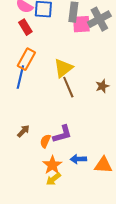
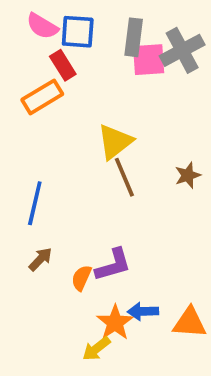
red rectangle: (25, 27) -> (63, 65), moved
orange rectangle: (26, 59) -> (42, 97), moved, turned 30
blue line: (20, 77) -> (35, 203), moved
orange star: (52, 165) -> (115, 323), moved

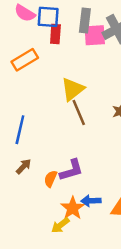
red rectangle: (63, 65) -> (55, 34), moved, turned 36

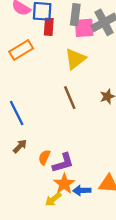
yellow triangle: (73, 89) -> (75, 59), moved
blue line: (20, 130) -> (17, 113), turned -40
purple L-shape: (71, 170) -> (63, 163), moved
blue arrow: (91, 201) -> (82, 190), moved

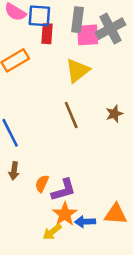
brown arrow: (20, 146) -> (14, 171), turned 144

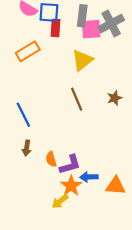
orange semicircle: (42, 184) -> (51, 159), turned -40
blue arrow: (85, 222) -> (89, 177), moved

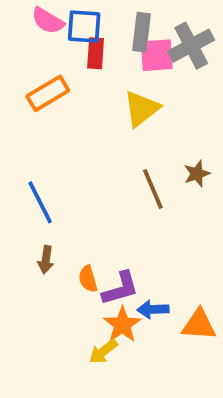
brown line: (77, 99) -> (153, 189), moved

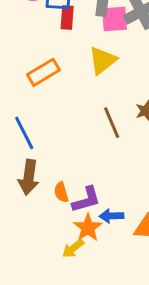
orange rectangle: (48, 93) -> (43, 72), moved
brown arrow: (46, 260) -> (29, 177), size x1.6

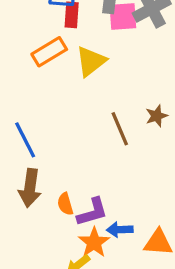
yellow triangle: (103, 60) -> (91, 61), moved
orange rectangle: (43, 72) -> (49, 52), moved

